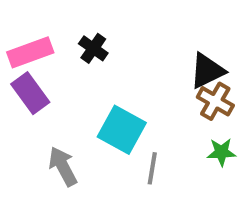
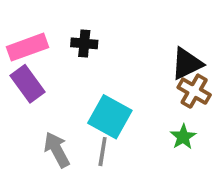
black cross: (93, 48) -> (84, 43), turned -30
green star: (221, 152) -> (183, 137), moved, turned -30
gray line: (152, 168) -> (103, 152), moved

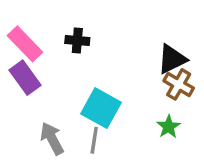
pink rectangle: (27, 47) -> (25, 44), turned 66

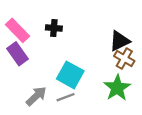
green star: (169, 127) -> (117, 88), size x1.6
gray arrow: (52, 139) -> (36, 96), turned 75
gray line: (94, 140) -> (66, 97), turned 60

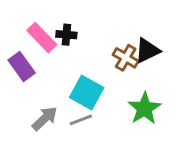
pink rectangle: (17, 30) -> (42, 38), moved
brown cross: (124, 59) -> (126, 58), moved

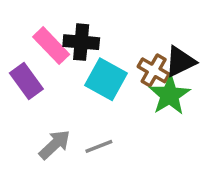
black cross: (66, 35) -> (81, 42), size x1.4
cyan square: (87, 92) -> (106, 79), moved
green star: (144, 108) -> (170, 95), moved

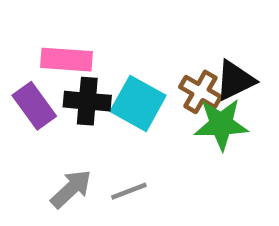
black cross: (81, 42) -> (87, 101), moved
pink rectangle: (51, 46) -> (67, 60), turned -42
green star: (170, 95) -> (221, 124), turned 30

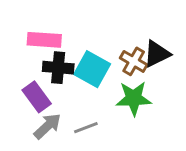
purple rectangle: (34, 106) -> (37, 97), moved
green star: (221, 124) -> (134, 98), moved

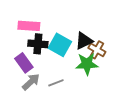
black triangle: (157, 54) -> (84, 41), moved
brown cross: (134, 61) -> (97, 50), moved

